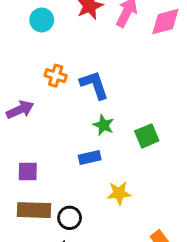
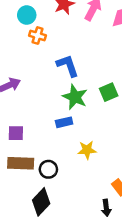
orange cross: (56, 76) -> (38, 36), moved
green star: (104, 125) -> (75, 97), size x1.5
green square: (147, 136) -> (109, 92), moved

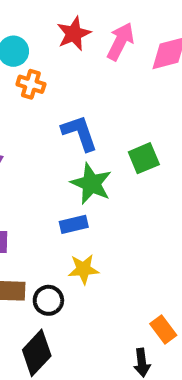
green square: (109, 92) -> (144, 158), moved
yellow star: (87, 150) -> (83, 269), moved

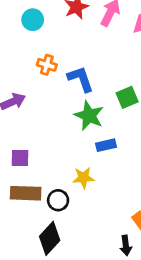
orange cross: (31, 84) -> (47, 65), moved
blue rectangle: (74, 224) -> (106, 145), moved

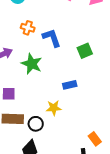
green star: (89, 116) -> (32, 64), moved

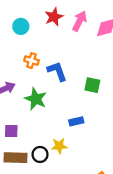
green square: (85, 51) -> (92, 85), turned 35
black circle: (36, 124) -> (40, 154), moved

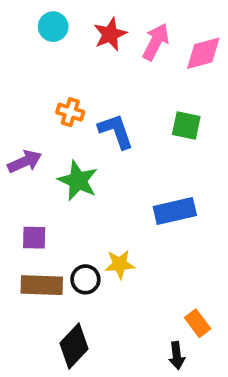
cyan circle: (21, 26) -> (53, 27), moved
green square: (92, 85) -> (186, 125), moved
blue rectangle: (76, 121) -> (175, 211), moved, size x1.5

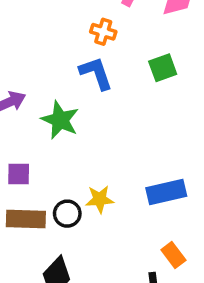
orange cross: (70, 112) -> (103, 32), moved
green square: (186, 125) -> (163, 68), turned -32
blue rectangle: (175, 211) -> (166, 192), moved

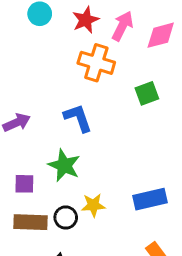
orange cross: (103, 32) -> (96, 63), size x1.6
blue L-shape: (96, 73) -> (78, 118), moved
green star: (60, 120) -> (64, 165), moved

